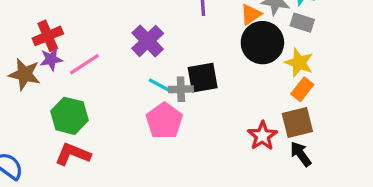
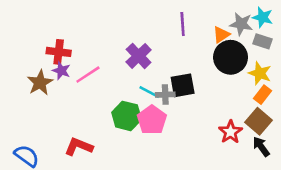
red cross: (48, 36) -> (59, 52), turned 30
purple star: (51, 59) -> (61, 71), turned 30
brown star: (24, 74) -> (40, 83), turned 30
green hexagon: (69, 116) -> (127, 116), moved
brown square: (297, 122) -> (258, 121), turned -35

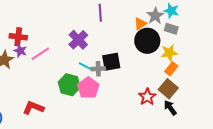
purple line: (183, 24) -> (100, 13), moved
gray star: (241, 24) -> (155, 16), turned 30
yellow star: (260, 73) -> (169, 53), turned -30

